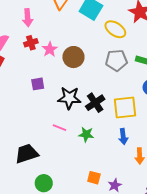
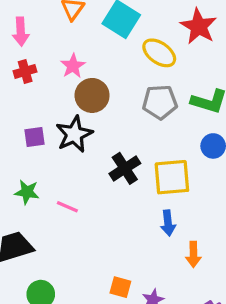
pink star: (50, 49) -> (73, 66), moved
black star: (69, 98) -> (74, 134), moved, turned -30
green star: (86, 134) -> (27, 192), moved

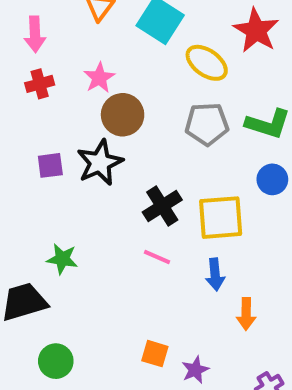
green star: (27, 192) -> (62, 259), moved
pink line: (67, 207) -> (157, 257), moved

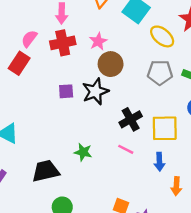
red cross: (40, 84) -> (63, 43), size x1.5
green star: (62, 259) -> (83, 152), moved

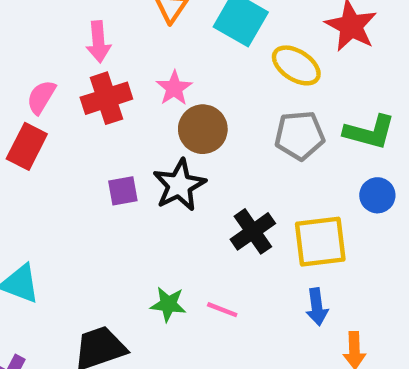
pink line: (126, 149) -> (222, 310), moved

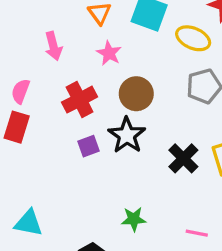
pink star: (174, 88) -> (109, 53), moved
red cross: (106, 98) -> (80, 100), moved
pink line: (222, 310) -> (197, 233), moved

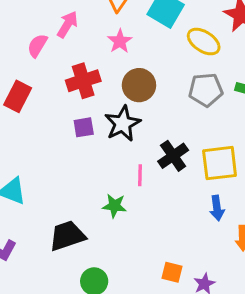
pink arrow: (53, 46) -> (67, 24), turned -144
pink semicircle: (21, 91) -> (37, 46), moved
pink line: (197, 233) -> (140, 175), moved, turned 70

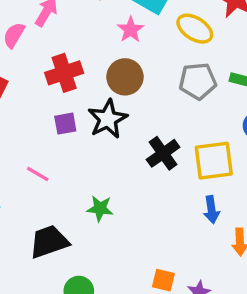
pink star: (120, 41) -> (131, 30), moved
pink line: (140, 175) -> (38, 174), moved, turned -60

